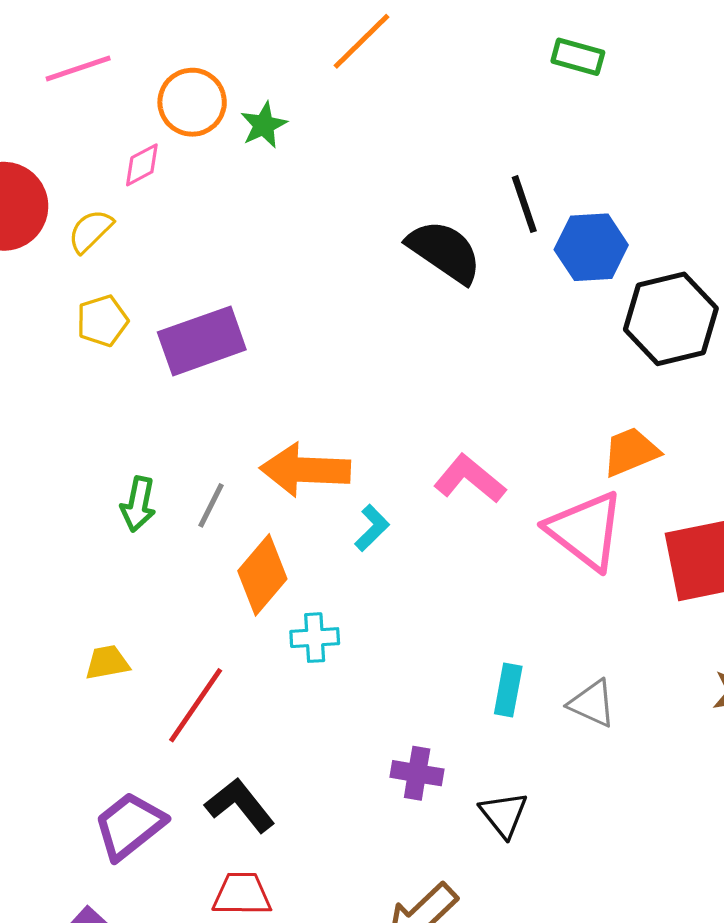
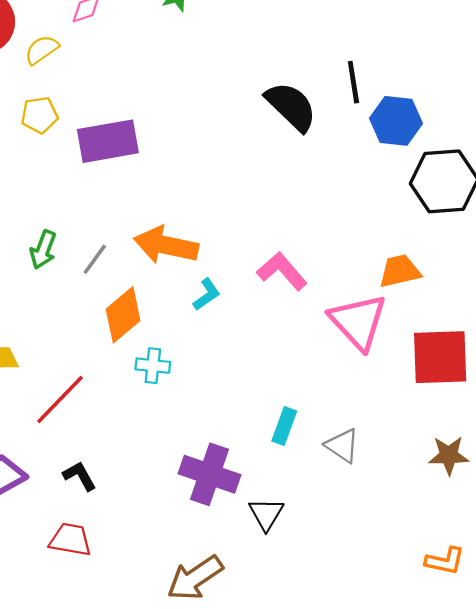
purple cross: (417, 773) -> (209, 474), size x1.6
black L-shape: (240, 805) -> (80, 476), size x0.7

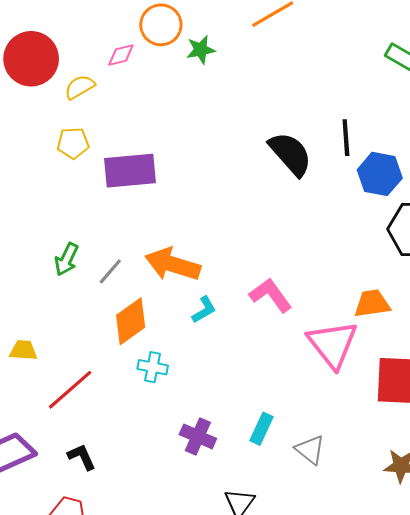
purple cross: (209, 474) -> (198, 436), moved, size x0.7

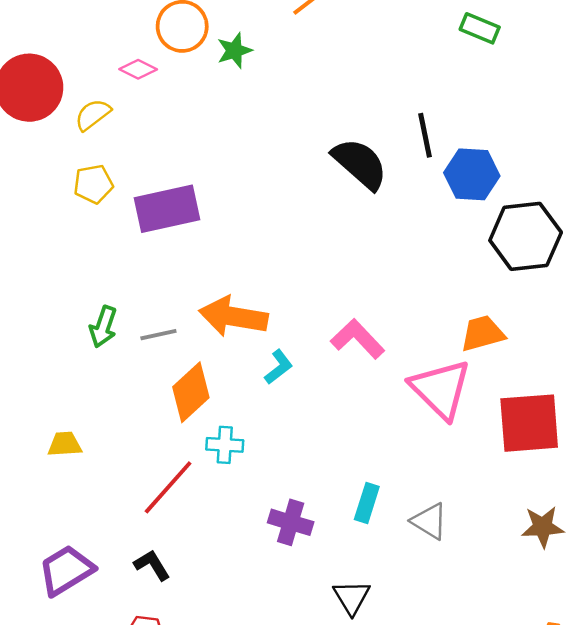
pink diamond: (121, 55) -> (138, 69), turned 48
gray line: (110, 271) -> (158, 335), turned 44
red line: (70, 390) -> (168, 487), moved

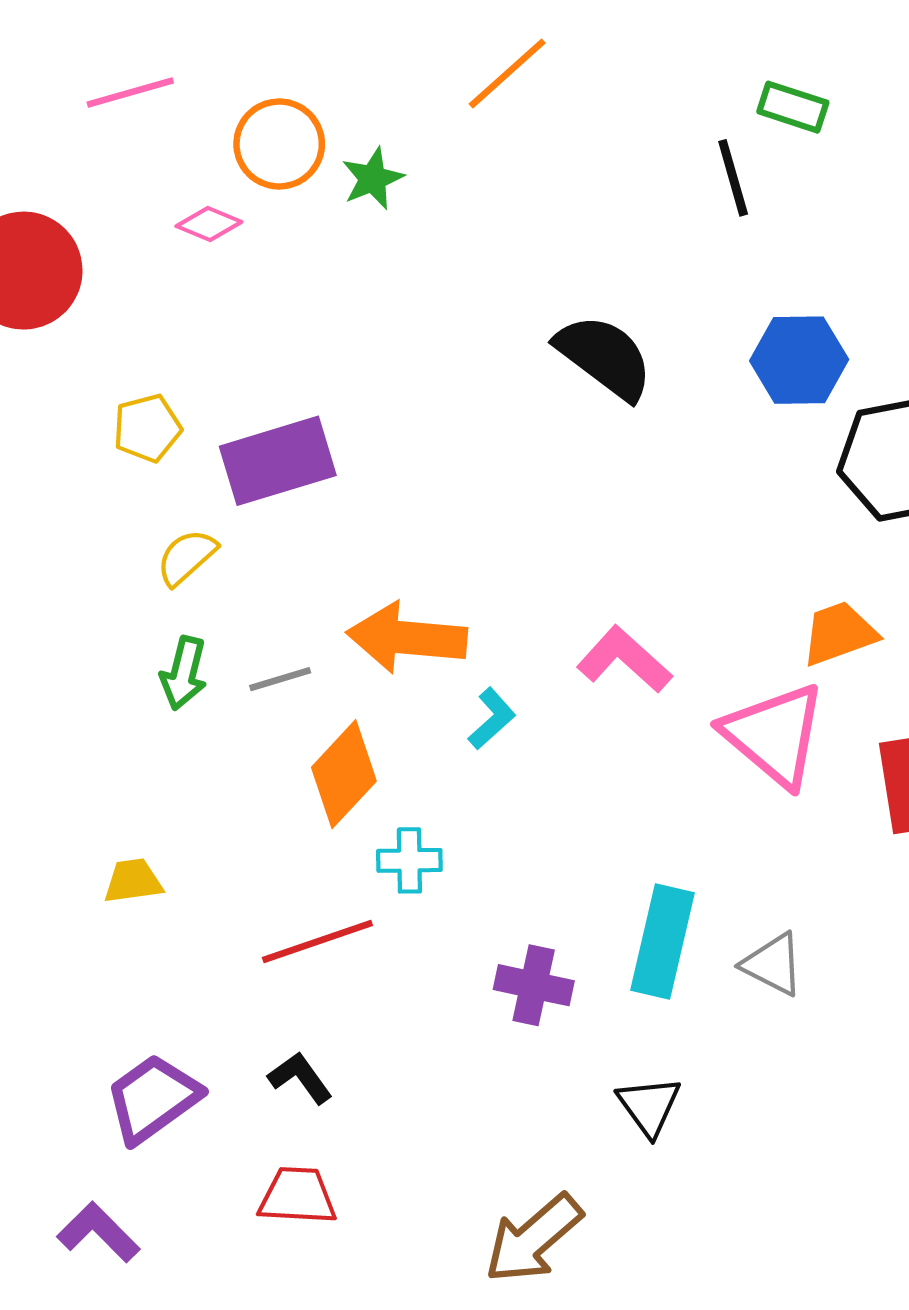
yellow semicircle: (93, 115) -> (187, 557), moved
black line: (425, 135) -> (733, 178), moved
red line: (168, 487) -> (317, 942), turned 34
cyan rectangle: (367, 503) -> (663, 942), size x1.6

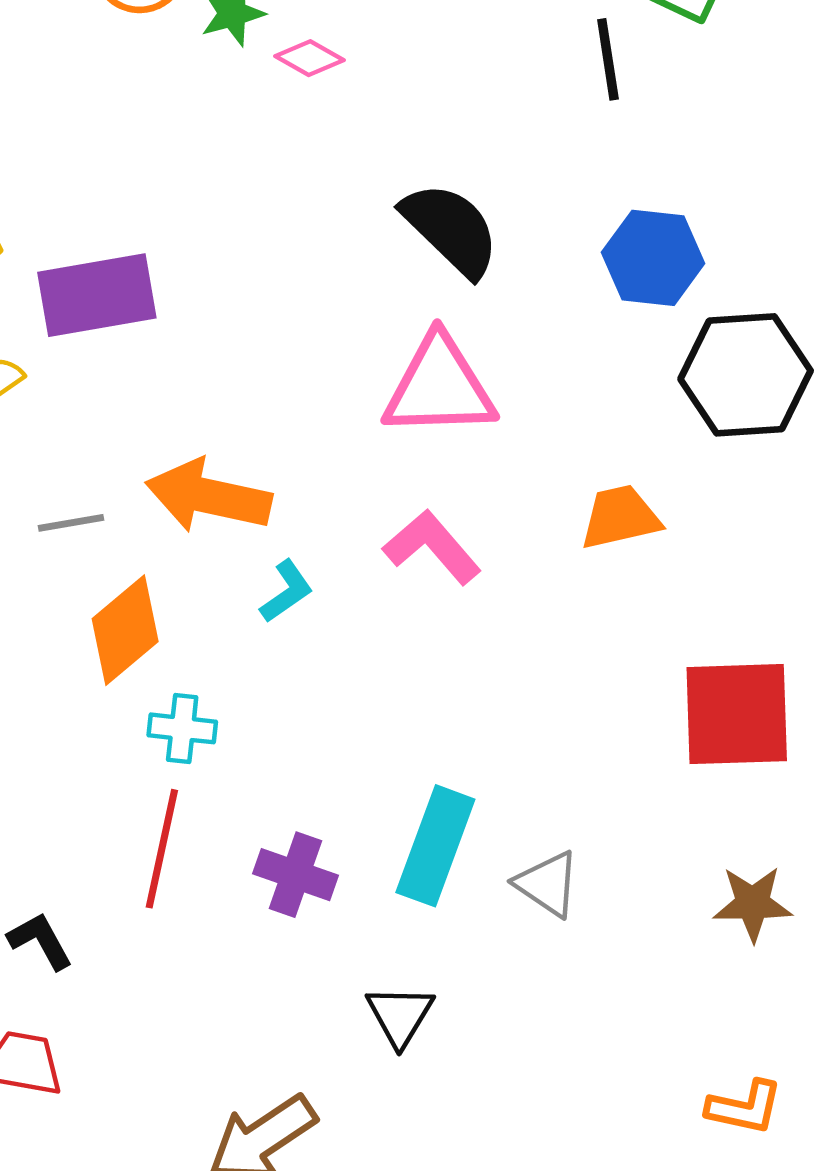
pink diamond: (209, 224) -> (310, 58), moved
orange trapezoid: (839, 633) -> (620, 517), moved
pink triangle: (774, 735) -> (439, 387), moved, turned -49
red line: (317, 942) -> (162, 849), moved, turned -66

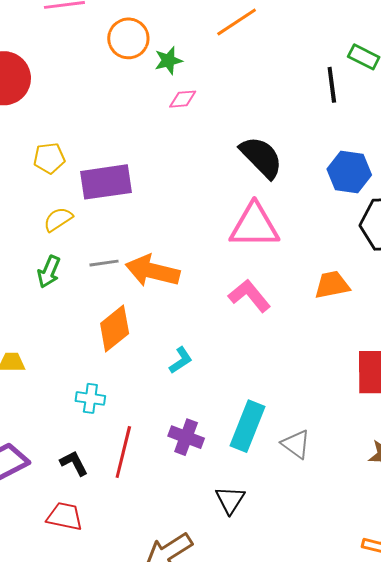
pink diamond: (310, 58) -> (183, 99), moved, turned -36
gray line: (71, 523) -> (104, 263), moved
cyan L-shape: (286, 591) -> (181, 360), moved
cyan cross: (182, 728) -> (90, 398), moved
red line: (162, 849) -> (123, 452), moved

